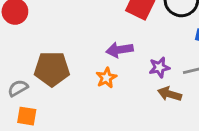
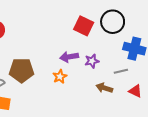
purple star: (159, 67) -> (92, 61), moved

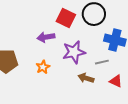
purple arrow: (69, 57) -> (46, 37), moved
purple star: (92, 61) -> (74, 52), size x1.6

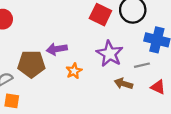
purple arrow: (46, 37) -> (57, 49), moved
purple star: (74, 52) -> (110, 54), turned -30

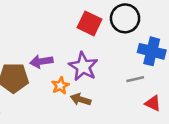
purple star: (110, 54) -> (83, 67), moved
brown arrow: (123, 84) -> (81, 100), moved

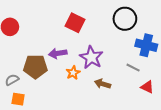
red square: (90, 23) -> (75, 23), moved
gray line: (135, 79) -> (133, 68), turned 40
brown arrow: (81, 100) -> (103, 84), moved

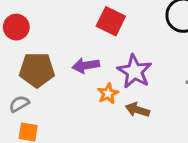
brown pentagon: (35, 67) -> (37, 70), moved
brown arrow: (103, 84) -> (137, 110), moved

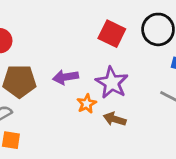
red square: (111, 21) -> (112, 34), moved

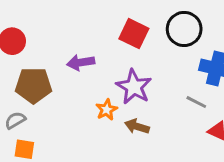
purple arrow: (66, 77) -> (81, 62), moved

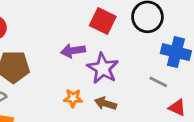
purple arrow: (81, 62) -> (73, 51), moved
orange star: (107, 110) -> (73, 98), moved, turned 30

